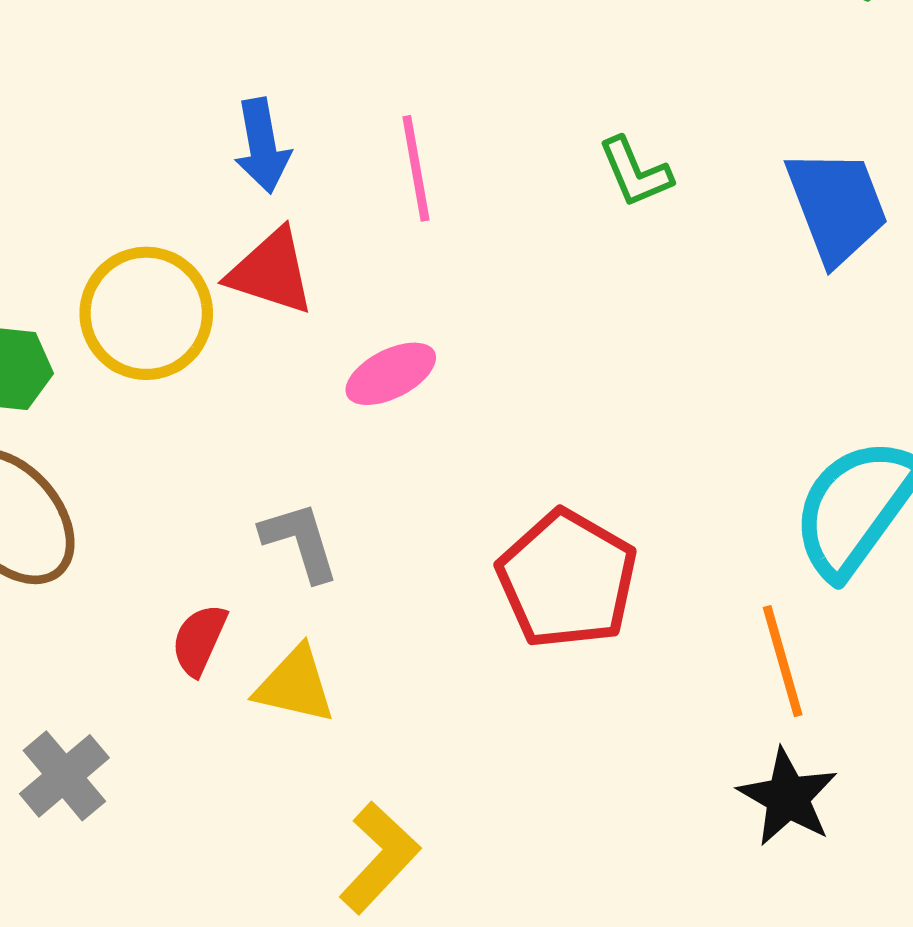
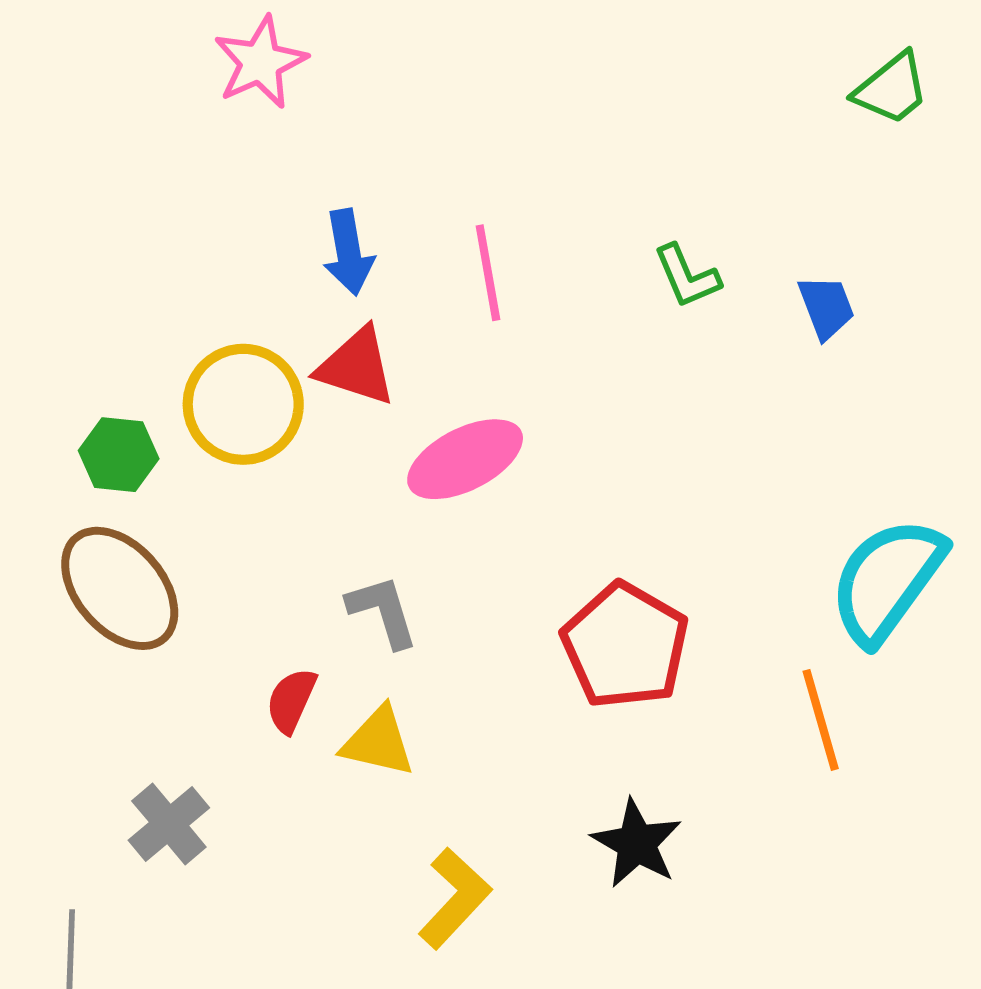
blue trapezoid: (837, 206) -> (826, 307), moved, size x0.6
pink ellipse: (391, 374) -> (465, 459), size x1.4
black star: (788, 797) -> (637, 843), moved

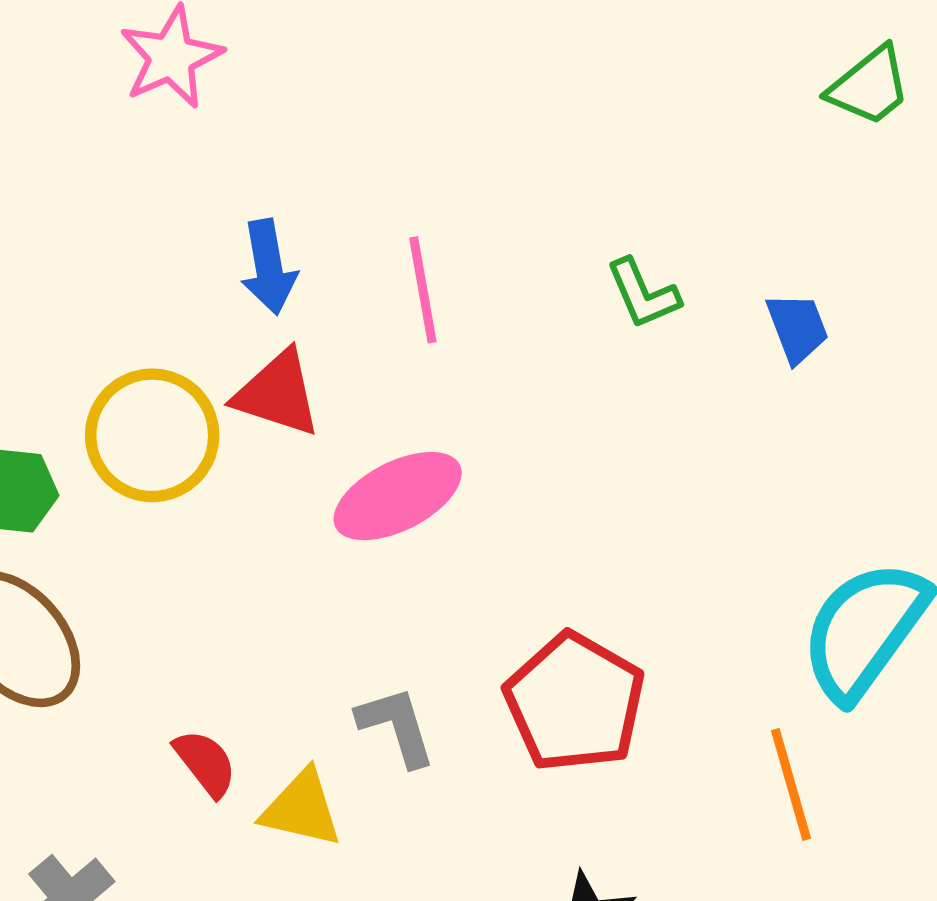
gray L-shape: (383, 611) -> (396, 726), moved
red semicircle: (291, 700) -> (205, 763), turned 118

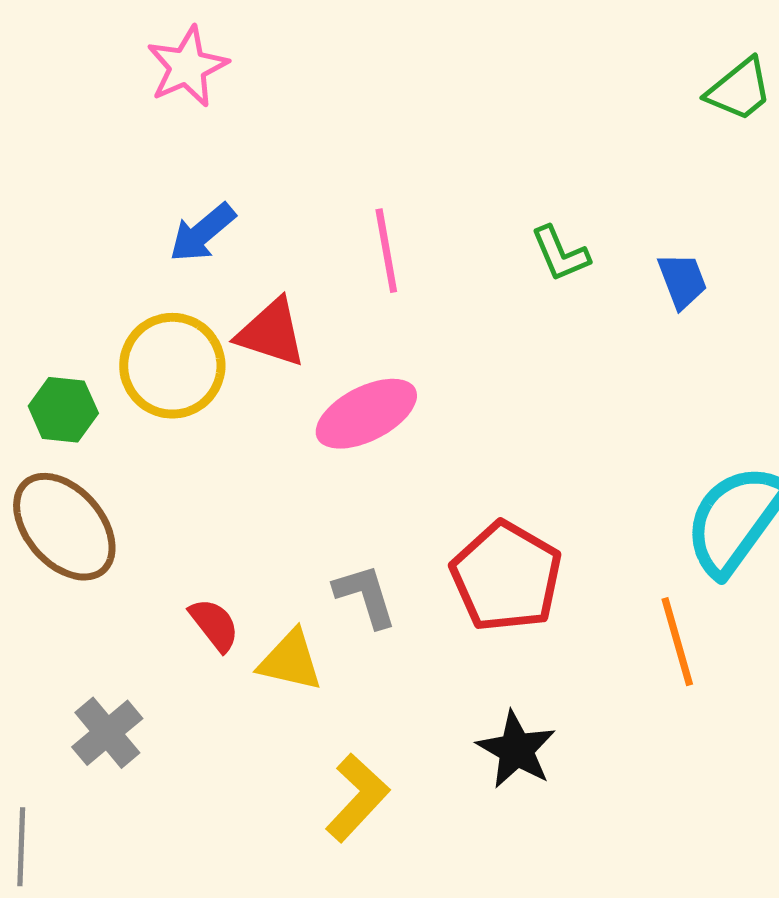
blue arrow: (269, 267) -> (202, 233), moved, turned 60

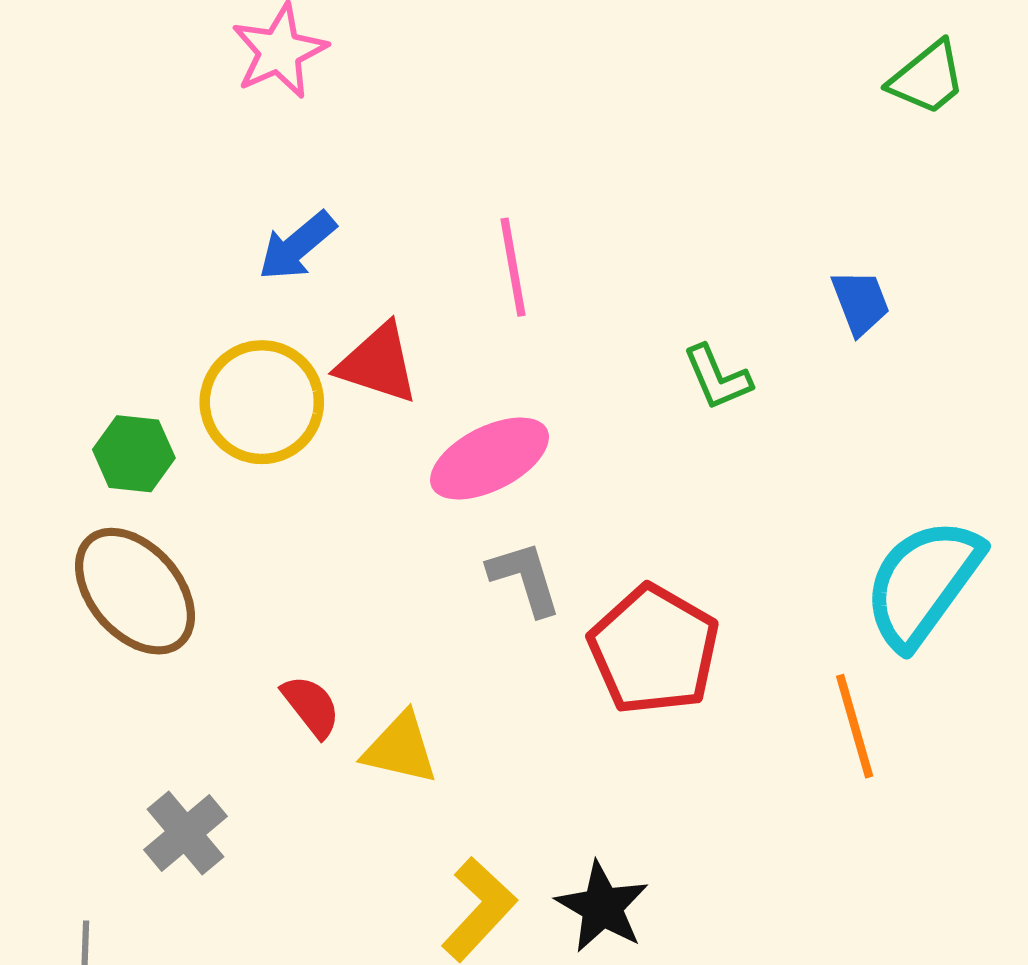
green L-shape: (560, 254) -> (717, 377), moved
gray L-shape: (365, 596) -> (525, 578), moved
black star: (516, 750) -> (602, 907), moved

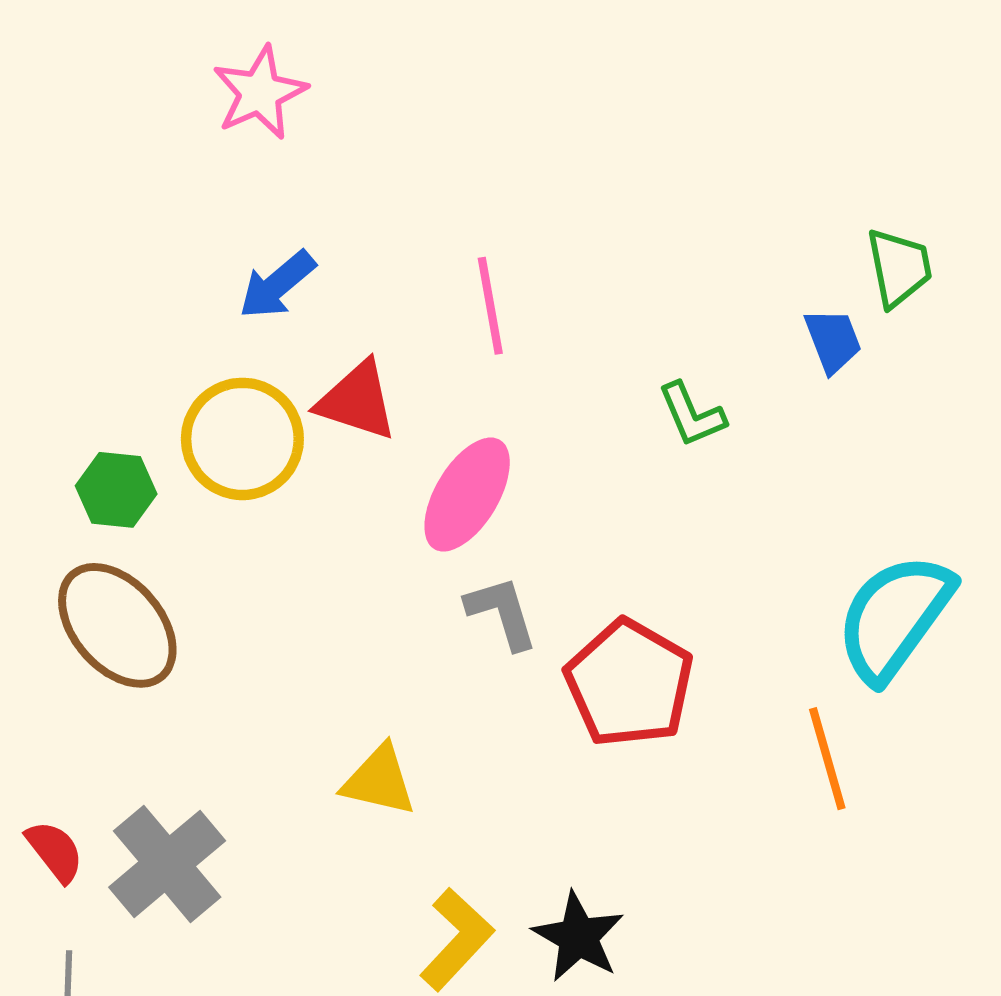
green trapezoid: (927, 78) -> (899, 268), moved, turned -62
pink ellipse: (490, 458) -> (467, 495), turned -32
red semicircle: (311, 706) -> (55, 851), moved
gray cross: (185, 833) -> (167, 864), size x1.4

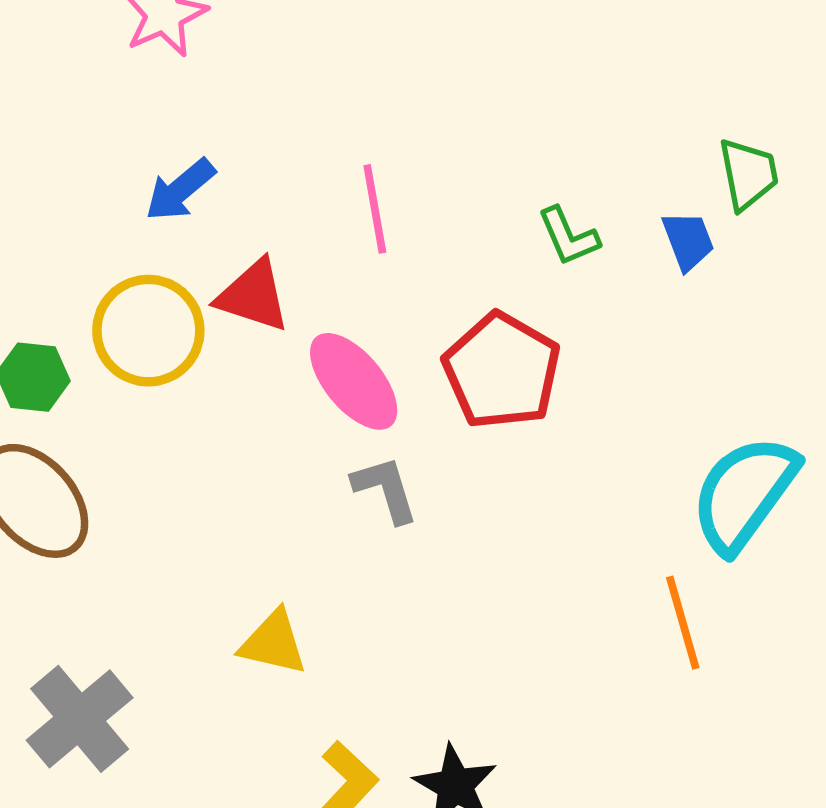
green L-shape: (692, 415) -> (568, 236), moved
pink ellipse: (467, 495) -> (354, 381), turned -71
red pentagon: (629, 683) -> (502, 371), moved

